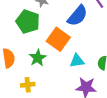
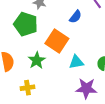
blue semicircle: (78, 16) -> (75, 17), size x0.6

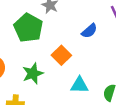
orange square: (57, 41) -> (61, 55), size x0.7

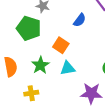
cyan triangle: (79, 85) -> (68, 68), moved

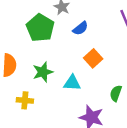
blue semicircle: (80, 20) -> (80, 28), moved
orange square: (61, 45) -> (93, 58), moved

